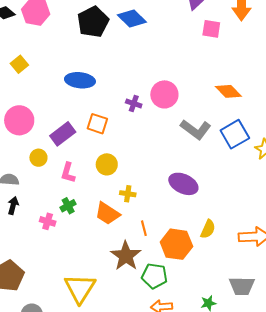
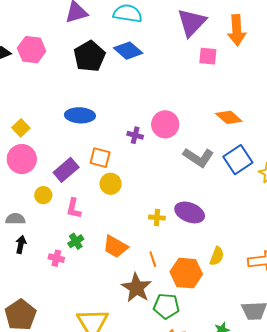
yellow square: (19, 64) -> (21, 128), moved
yellow circle: (107, 164) -> (111, 184), moved
yellow cross: (128, 194) -> (157, 218), moved

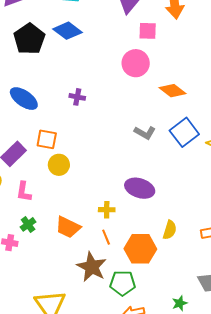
blue ellipse: (80, 115) -> (24, 99), turned 36
pink circle: (165, 124) -> (136, 63), moved
purple cross: (135, 135) -> (77, 97), moved
gray L-shape: (198, 157) -> (145, 133), size x0.7
yellow cross: (157, 218) -> (107, 210), moved

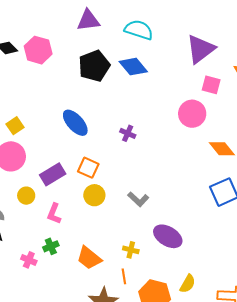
gray L-shape: (145, 133) -> (138, 199), moved

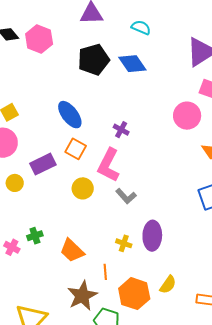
cyan semicircle: (139, 30) -> (141, 27), size x0.7
orange square: (88, 168) -> (76, 149), moved
pink L-shape: (54, 214) -> (109, 165), moved, size x1.6
purple ellipse: (168, 236) -> (152, 236), turned 56
yellow cross: (131, 250) -> (124, 243), moved

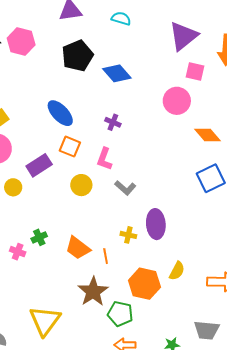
blue diamond: (132, 64) -> (117, 73), moved
pink L-shape: (109, 165) -> (104, 159), size x0.7
orange line: (105, 272) -> (106, 256), moved

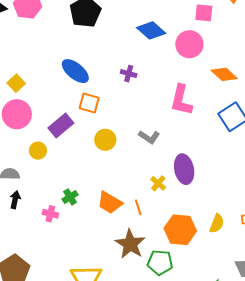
blue diamond: (117, 73) -> (151, 30), moved
pink L-shape: (104, 159) -> (181, 100), moved, size x1.4
yellow cross: (128, 235) -> (158, 183), turned 35
yellow semicircle: (177, 271) -> (217, 224), moved

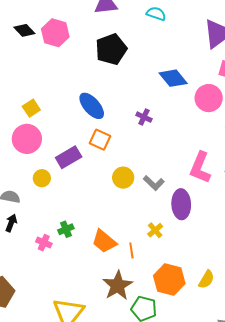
pink L-shape: (181, 100) -> (200, 168), moved
yellow circle: (105, 140) -> (123, 178), moved
purple ellipse: (184, 169) -> (181, 204), moved

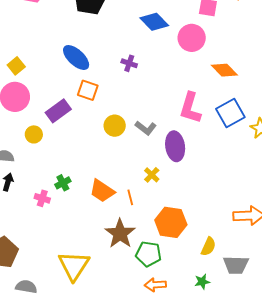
yellow semicircle: (206, 279) -> (208, 247), moved

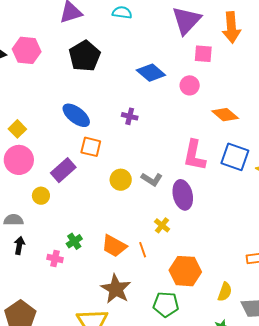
pink circle: (192, 38) -> (190, 85), size x0.7
blue square: (230, 113) -> (235, 157), turned -36
brown star: (120, 234) -> (116, 289), moved

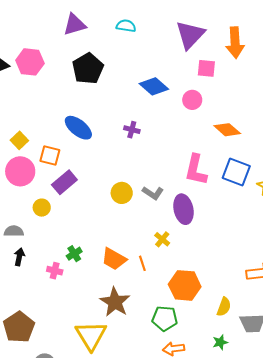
orange square: (91, 147) -> (50, 156), moved

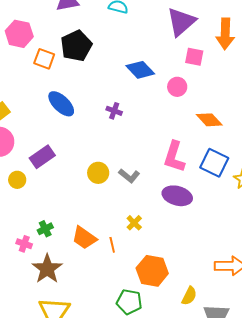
orange square: (50, 156) -> (44, 59), moved
purple ellipse: (183, 209) -> (177, 196), moved, turned -68
brown star: (115, 302) -> (47, 269), moved

